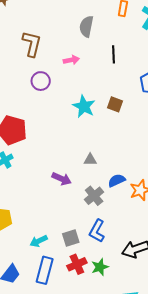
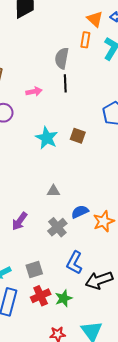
gray semicircle: (86, 26) -> (62, 58), moved
black line: (114, 54) -> (65, 83), moved
purple arrow: (62, 179) -> (20, 221), moved, turned 102
blue L-shape: (97, 231) -> (74, 263), moved

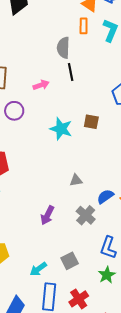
red cross: (41, 296) -> (79, 299), moved
green star: (64, 298) -> (107, 275), moved

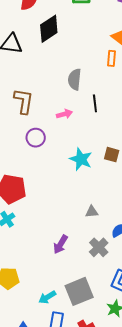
gray semicircle: (63, 48) -> (75, 79), moved
gray square: (70, 261) -> (79, 291), size x1.6

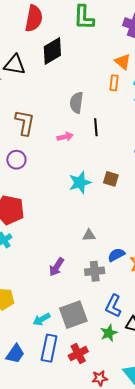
purple circle: (36, 138) -> (16, 160), moved
cyan star: (81, 159) -> (80, 182), turned 30
gray cross: (99, 247) -> (95, 271), turned 36

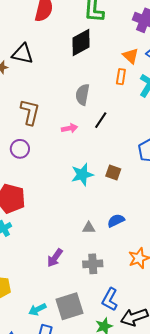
black diamond: (52, 51) -> (81, 42), moved
black line: (96, 127) -> (101, 120), turned 36
blue semicircle: (116, 255) -> (116, 221), moved

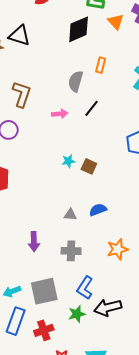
orange triangle: (131, 56) -> (116, 22), moved
orange rectangle: (121, 77) -> (101, 65), moved
brown square: (113, 172) -> (89, 166), moved
cyan star: (82, 175) -> (68, 161), size x0.6
purple arrow: (55, 258) -> (34, 242), turned -42

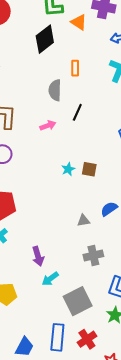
purple arrow: (34, 242) -> (38, 256), moved
cyan arrow: (12, 291) -> (50, 279), moved

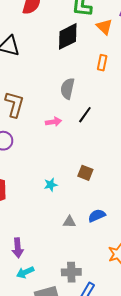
orange rectangle: (75, 68) -> (102, 63), moved
cyan star: (68, 169) -> (51, 185), moved
gray cross: (93, 256) -> (71, 272), moved

